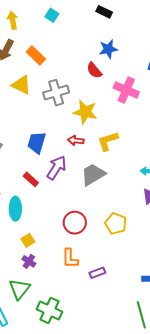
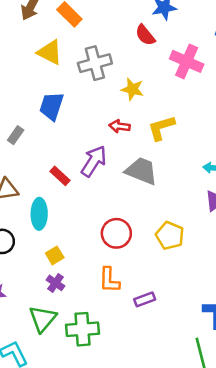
yellow star: (85, 112) -> (132, 89), size x0.7
blue trapezoid: (37, 143) -> (52, 106), moved
gray trapezoid: (93, 174) -> (141, 171), turned 52
green cross: (49, 310) -> (82, 329), moved, turned -30

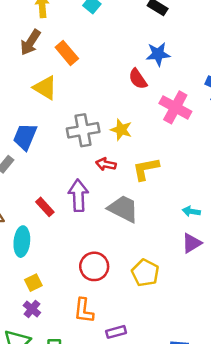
gray cross: (95, 63) -> (83, 130), moved
blue trapezoid: (52, 106) -> (25, 137), moved
purple arrow: (94, 161) -> (78, 196), turned -40

